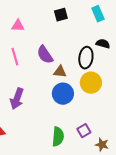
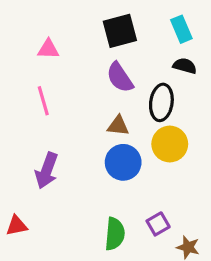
black square: (61, 15) -> (120, 31), size x1.5
black semicircle: (103, 44) -> (185, 66), moved
purple semicircle: (45, 55) -> (120, 77), moved

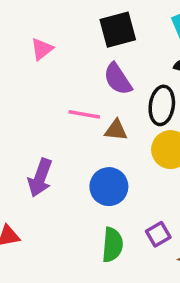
pink triangle: (48, 49) -> (42, 49), turned -40
pink line: (43, 101) -> (84, 114), moved, turned -64
blue circle: (123, 162) -> (109, 187), moved

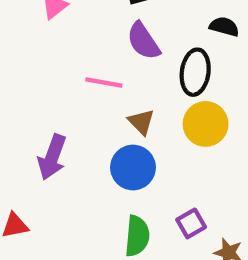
brown triangle: (116, 130) -> (141, 122), moved, turned 40

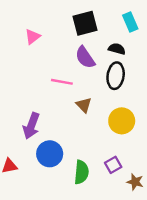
black semicircle: (224, 27) -> (117, 49), moved
yellow circle: (206, 124) -> (122, 121), moved
blue circle: (133, 167) -> (50, 154), moved

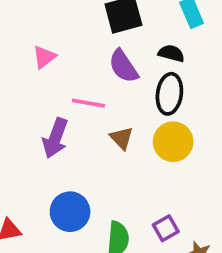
pink triangle: (33, 37) -> (44, 57), moved
yellow circle: (122, 121) -> (173, 142), moved
purple arrow: (31, 126) -> (55, 138), moved

